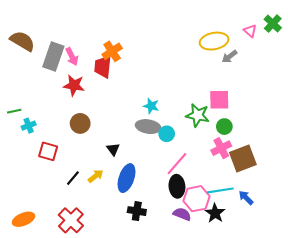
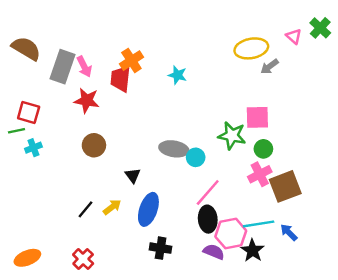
cyan star: (151, 106) -> (177, 75), moved
red square: (48, 151) -> (29, 113), moved
red cross: (71, 220) -> (83, 259), size x0.7

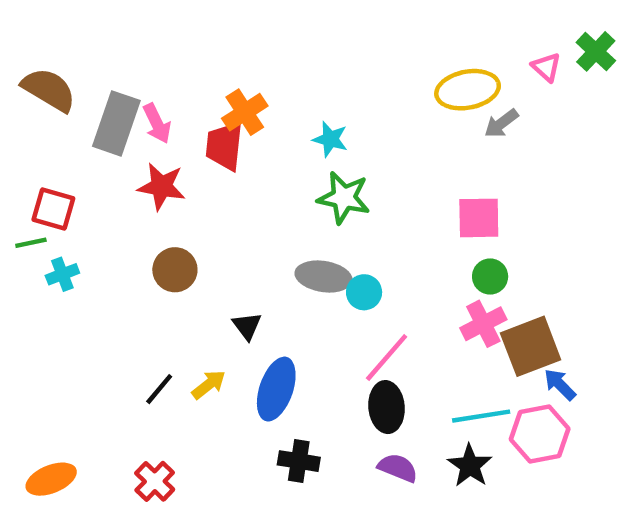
green star: (232, 136) -> (344, 198), moved
blue arrow: (289, 232) -> (560, 385), moved
pink hexagon: (231, 234) -> (540, 434), moved

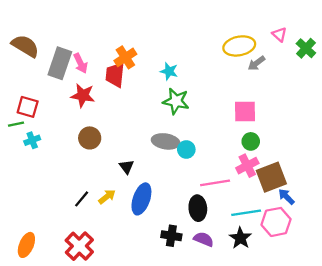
green cross: (596, 51) -> (306, 48), moved
pink line: (387, 358) -> (215, 183), moved, turned 40
black cross: (299, 461) -> (171, 236), moved
orange ellipse: (51, 479) -> (26, 245), turned -45
red cross: (155, 481) -> (79, 246), size x1.4

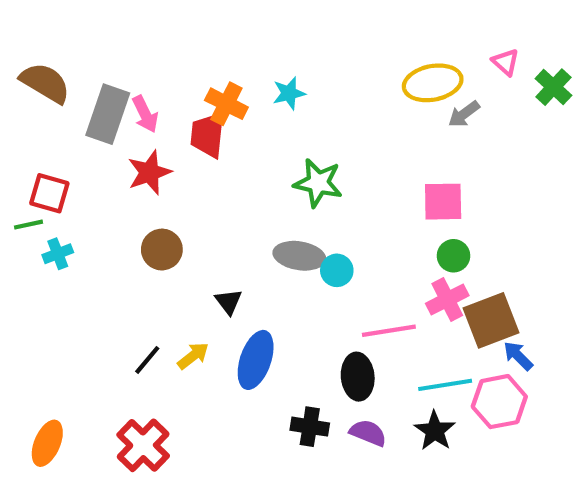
orange cross: (125, 57) -> (226, 104), turned -30
cyan star: (169, 71) -> (289, 93), moved, turned -30
red star: (83, 95) -> (149, 172), turned -30

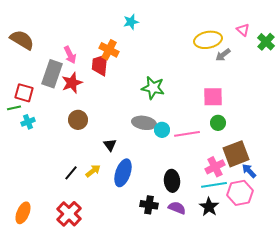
cyan star: (289, 93) -> (131, 22), moved
gray rectangle: (108, 114) -> (52, 74), moved
pink cross: (447, 300) -> (215, 167), moved
pink line: (389, 331) -> (187, 134), moved

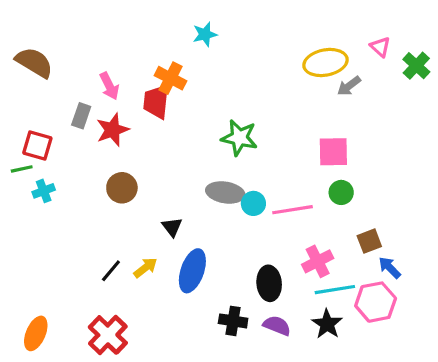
gray rectangle: (52, 74) -> (81, 116), size x0.6
brown square: (236, 154) -> (369, 241), size x0.6
pink cross: (215, 167) -> (318, 261), moved

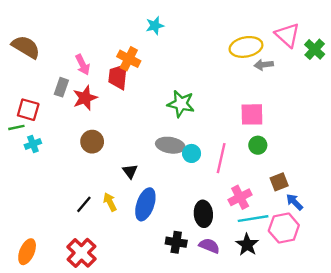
pink triangle: (380, 47) -> (287, 35), size x1.6
gray arrow: (349, 86) -> (264, 65), turned 30
pink line: (293, 210) -> (221, 158), turned -68
yellow arrow: (145, 268) -> (110, 202), turned -78

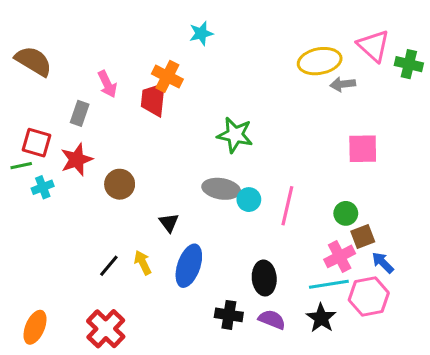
green cross: (315, 49) -> (409, 64), turned -30
red star: (85, 98) -> (77, 160), moved
pink square: (252, 114) -> (363, 149), moved
green circle: (258, 145) -> (346, 213), moved
pink cross: (240, 197) -> (340, 256), moved

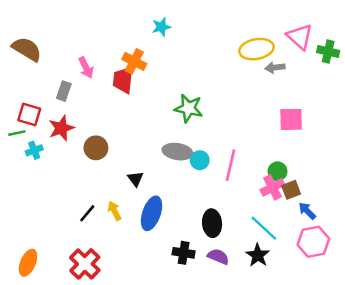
pink cross: (340, 256) -> (273, 187), moved
cyan line: (329, 284) -> (264, 228), turned 52
pink hexagon: (369, 296) -> (313, 242), moved

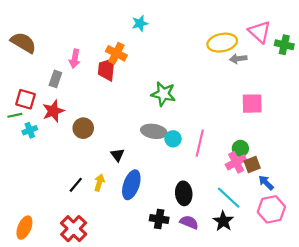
pink arrow: (86, 68) -> (75, 59), turned 36
yellow arrow: (114, 211) -> (99, 183), turned 42

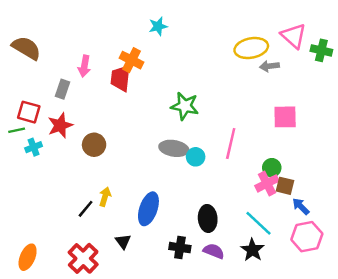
pink line: (200, 143) -> (231, 144), moved
black triangle: (117, 155) -> (123, 241), moved
brown square: (252, 164) -> (285, 186), turned 35
yellow arrow: (99, 183) -> (105, 197), moved

